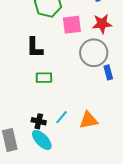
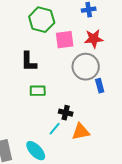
black cross: (39, 121) -> (66, 113), moved

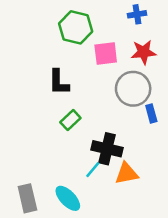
green rectangle: (38, 91) -> (70, 120), turned -42
black cross: (66, 113) -> (107, 149), size x1.6

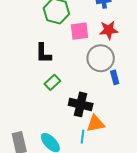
cyan line: (93, 170) -> (83, 137), moved, turned -32

